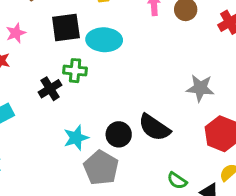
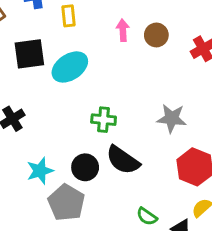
cyan ellipse: (104, 40) -> (70, 67), turned -36
green cross: (75, 71) -> (104, 120), moved

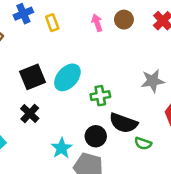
black square: (29, 54) -> (32, 77), moved
cyan ellipse: (70, 67) -> (67, 77), moved
green semicircle: (147, 216) -> (143, 143), moved

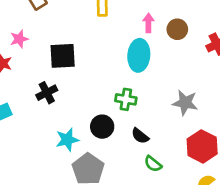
cyan ellipse: (67, 77) -> (139, 55), moved, turned -56
black semicircle: (123, 123) -> (140, 136), size x0.6
black circle: (96, 136) -> (102, 127), moved

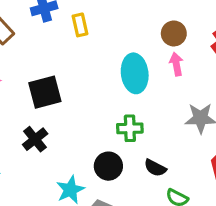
pink arrow: (148, 23) -> (176, 64), moved

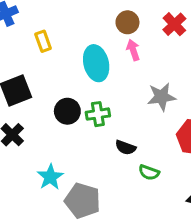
yellow rectangle: (80, 25) -> (43, 41), moved
black circle: (108, 166) -> (67, 111), moved

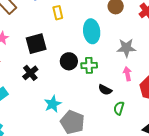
pink arrow: (133, 50) -> (127, 74), moved
gray star: (161, 97) -> (126, 48), moved
green semicircle: (149, 172) -> (119, 108), turned 80

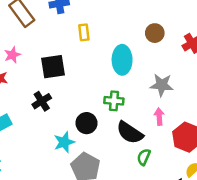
black circle: (69, 61) -> (86, 123), moved
black semicircle: (105, 90) -> (130, 133), size x1.6

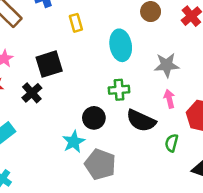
black cross: (42, 101) -> (32, 93), moved
green semicircle: (144, 157) -> (172, 143), moved

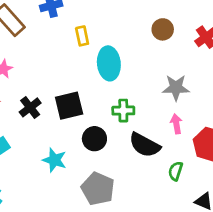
cyan ellipse: (121, 45) -> (109, 63), moved
black square: (49, 64) -> (69, 106), moved
cyan star: (74, 142) -> (54, 160), moved, turned -30

